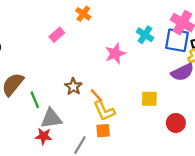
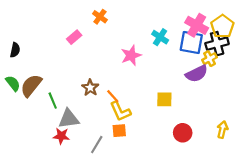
red circle: (176, 123) -> (183, 133), moved

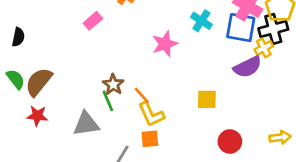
green line: (53, 101) -> (108, 101), moved
yellow arrow: (222, 130) -> (280, 137), turned 70
red star: (61, 136) -> (37, 116), moved

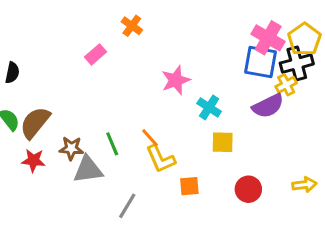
cyan cross: (201, 21) -> (209, 107), moved
brown star: (113, 85) -> (71, 148), moved, turned -30
orange square: (150, 139) -> (189, 186), moved

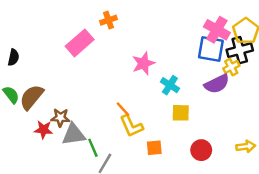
orange cross: (132, 26) -> (109, 20), turned 35
pink rectangle: (95, 54) -> (80, 43), size x1.6
green line: (112, 144) -> (93, 148), moved
red star: (33, 160) -> (44, 130), moved

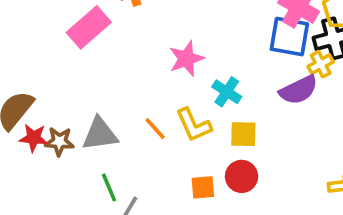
yellow L-shape: (131, 126) -> (194, 125), moved
red star: (44, 130) -> (34, 138), moved
gray triangle: (74, 134) -> (100, 134), moved
red circle: (201, 150) -> (242, 176), moved

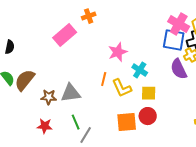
purple semicircle: (299, 90) -> (179, 69), turned 90
orange line: (155, 129) -> (104, 79), moved, turned 56
red star: (34, 138) -> (45, 126), moved
orange square: (203, 187) -> (127, 122), size x1.5

